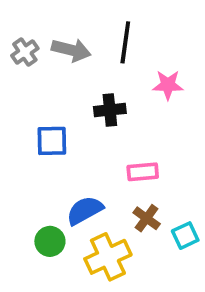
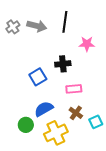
black cross: (110, 110) -> (63, 64), moved
blue square: (52, 141) -> (38, 77), moved, turned -30

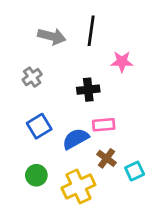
gray cross: (13, 27) -> (32, 77), moved
blue square: (38, 77) -> (39, 126), moved
blue semicircle: (44, 109) -> (76, 139), moved

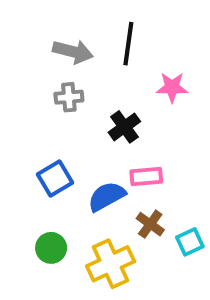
gray cross: (32, 77) -> (69, 97), moved, turned 30
black cross: (88, 90) -> (124, 127), turned -30

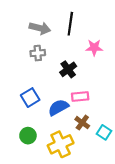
cyan square: (190, 242) -> (104, 132), turned -32

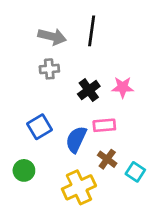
pink star: (94, 48) -> (123, 87), moved
blue semicircle: (58, 107) -> (76, 139), turned -36
green circle: (28, 136) -> (24, 170), moved

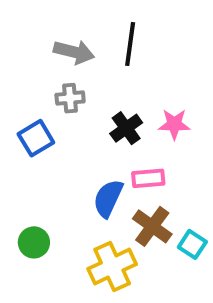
blue square: (39, 127) -> (36, 138), moved
brown cross: (107, 159) -> (152, 226), size x1.4

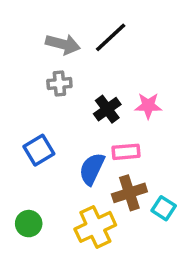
black line: (130, 44) -> (111, 37), turned 39
blue square: (36, 138) -> (39, 150), moved
brown cross: (152, 226) -> (129, 193), turned 36
green circle: (34, 242) -> (29, 224), moved

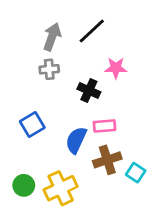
gray arrow: (63, 44) -> (52, 37), turned -84
pink star: (148, 106) -> (116, 68), moved
black cross: (107, 109) -> (89, 91), turned -30
yellow cross: (95, 227) -> (61, 188), moved

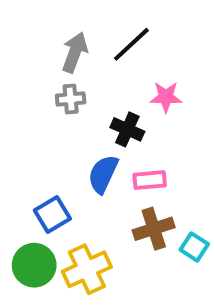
blue square: (32, 124) -> (52, 215), moved
blue semicircle: (76, 140) -> (103, 174), moved
green circle: (24, 185) -> (34, 265), size x1.4

